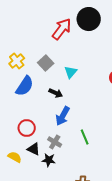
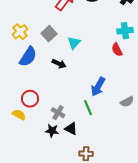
blue arrow: (63, 116) -> (98, 87), moved
black triangle: (34, 149) -> (71, 129), moved
yellow semicircle: (15, 157) -> (19, 115), moved

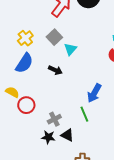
yellow cross: (20, 32) -> (25, 38), moved
gray square: (49, 34) -> (54, 37), moved
gray cross: (58, 113) -> (54, 119), turned 32
yellow semicircle: (19, 115) -> (12, 92), moved

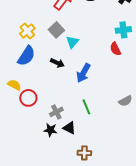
blue arrow: (94, 93) -> (83, 73), moved

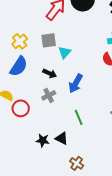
gray square: (56, 30) -> (49, 40), turned 35
gray cross: (56, 112) -> (49, 95), moved
brown cross: (84, 153) -> (77, 163), turned 32

